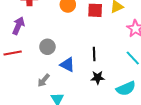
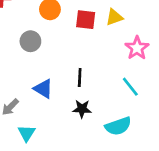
gray circle: (47, 47) -> (30, 41), moved

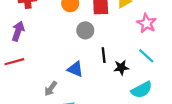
gray circle: (30, 41) -> (85, 30), moved
black star: (82, 109) -> (121, 67), moved

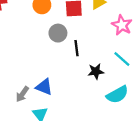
black line: (104, 55) -> (77, 48), moved
blue triangle: (75, 69) -> (44, 87), moved

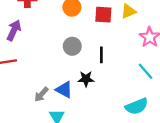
gray circle: (58, 33) -> (72, 46), moved
black star: (96, 71) -> (86, 79), moved

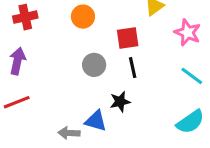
red square: (103, 15) -> (128, 38), moved
gray arrow: (41, 94) -> (69, 133), turned 63

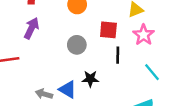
pink star: (188, 33) -> (144, 35), moved
purple arrow: (17, 61) -> (31, 28), moved
black line: (133, 68) -> (118, 55), moved

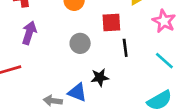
pink star: (144, 35) -> (164, 21), moved

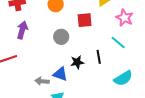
black line: (125, 48) -> (99, 57), moved
cyan line: (164, 61) -> (118, 43), moved

